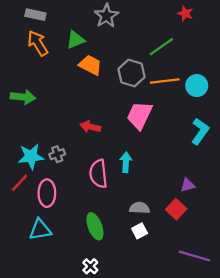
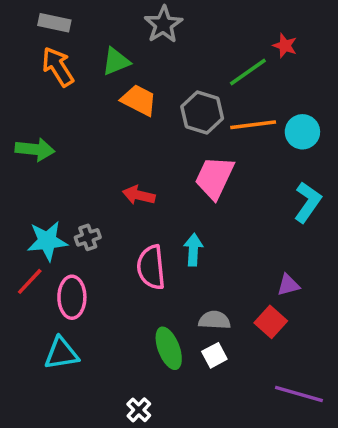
red star: (185, 14) -> (285, 46), moved
green ellipse: (95, 226) -> (169, 348), moved

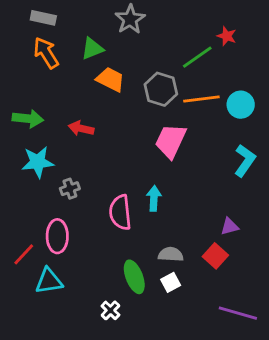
red arrow: (139, 195) -> (81, 128), moved
cyan star: (47, 241) -> (38, 162), moved
red line: (30, 281) -> (24, 254), moved
white cross: (139, 410) -> (110, 310), moved

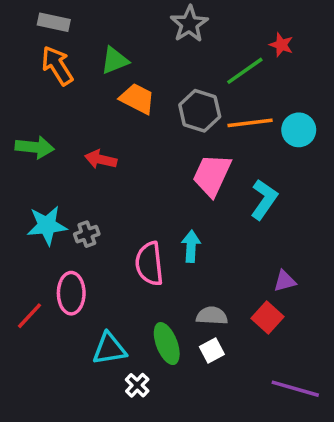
gray star: (130, 19) -> (189, 24), moved
cyan L-shape: (245, 161) -> (264, 199), moved
cyan star: (38, 162) -> (47, 225), moved
cyan triangle: (49, 281) -> (109, 349), moved

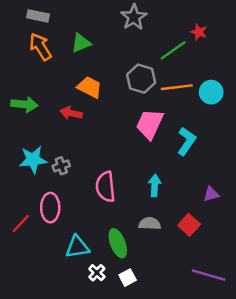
orange trapezoid: (137, 99) -> (90, 87), moved
cyan arrow: (191, 246) -> (155, 185), moved
purple triangle: (285, 281) -> (211, 194), moved
white square: (212, 350) -> (128, 278), moved

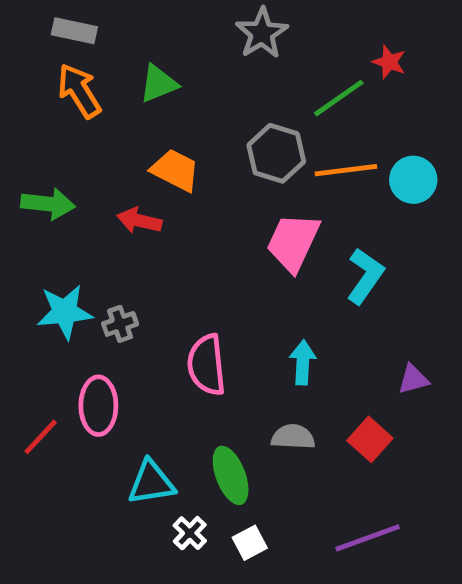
purple line: (209, 275) -> (368, 538), moved, turned -36

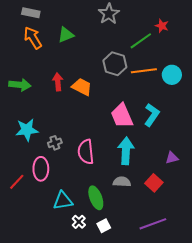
orange trapezoid: (175, 170) -> (82, 87), moved
red arrow: (139, 221) -> (58, 82), moved, turned 72
pink trapezoid: (293, 242) -> (122, 116), moved, turned -48
gray cross: (120, 324) -> (55, 143), moved
cyan arrow: (303, 362) -> (126, 151), size x1.5

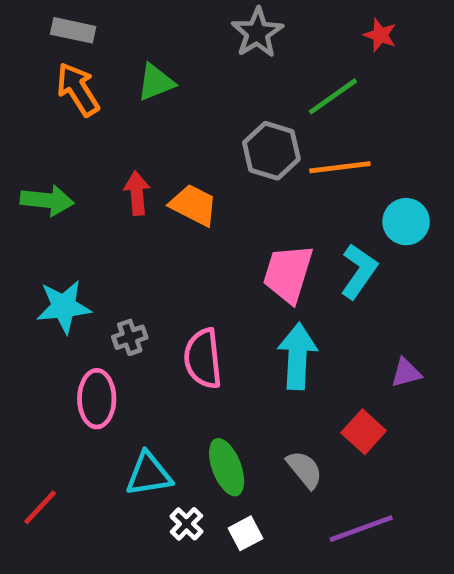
red star: (162, 26) -> (380, 35), moved
cyan circle: (172, 75) -> (406, 222), moved
pink trapezoid: (122, 116) -> (288, 274), turned 40
red line: (17, 182) -> (40, 507), moved
gray semicircle: (122, 182) -> (305, 470), moved, turned 48

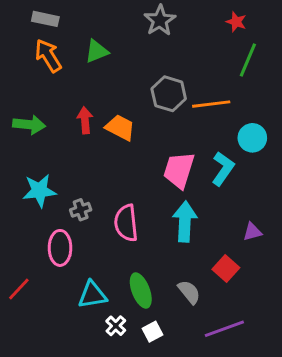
green line: (333, 96) -> (248, 60), moved, turned -32
red line: (40, 507) -> (19, 289), moved

